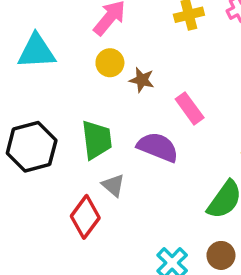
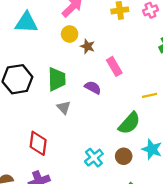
purple semicircle: (158, 147) -> (93, 87), size x0.7
red diamond: (85, 217) -> (38, 143), moved, turned -35

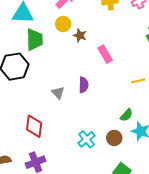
green trapezoid: (57, 79) -> (35, 40), moved
purple semicircle: (93, 87) -> (84, 85), moved, turned 63
green semicircle: (129, 123) -> (126, 115), moved, size x0.6

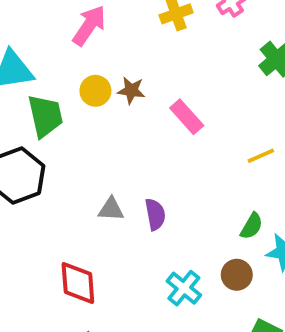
yellow circle: (63, 24) -> (95, 91), moved
purple semicircle: (84, 85) -> (155, 214), moved
gray triangle: (58, 93) -> (111, 209), turned -32

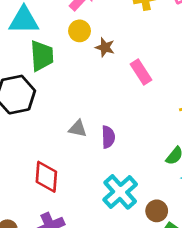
yellow circle: (95, 91) -> (80, 31), moved
brown circle: (237, 275) -> (157, 211), moved
cyan cross: (184, 288) -> (120, 192), size x1.4

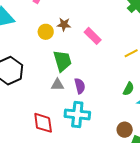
yellow circle: (80, 31) -> (46, 32), moved
green trapezoid: (42, 56) -> (62, 61), moved
cyan cross: (120, 192) -> (77, 114), moved, turned -30

